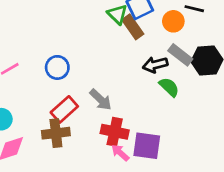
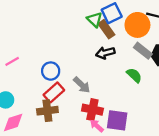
orange circle: (173, 21) -> (137, 25), size x1.5
black arrow: (155, 65) -> (105, 53), moved
blue circle: (57, 67) -> (51, 71), moved

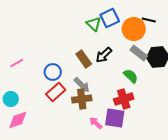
brown rectangle: (106, 29) -> (84, 59), moved
black arrow: (105, 53) -> (104, 55), turned -30
red cross: (92, 110) -> (124, 99), moved, turned -30
brown cross: (47, 111) -> (82, 99), moved

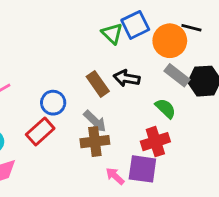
black arrow: (104, 55) -> (127, 78), turned 54
red rectangle: (56, 92) -> (40, 131), moved

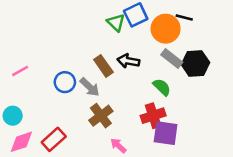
gray arrow: (95, 121) -> (90, 87), moved
red rectangle: (40, 131) -> (54, 139), moved
brown cross: (95, 142) -> (101, 116), turned -30
purple square: (142, 169) -> (166, 133), moved

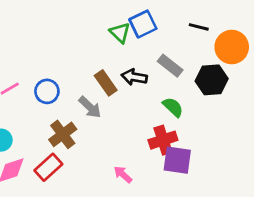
orange circle: (166, 29) -> (232, 47), moved
gray rectangle: (172, 58) -> (170, 66), moved
blue circle: (65, 82) -> (47, 91), moved
brown cross: (101, 116) -> (63, 134), moved

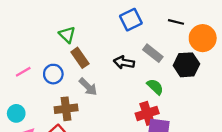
green triangle: (120, 33) -> (67, 35), moved
brown rectangle: (106, 83) -> (80, 58), moved
brown cross: (63, 134) -> (66, 109), turned 30

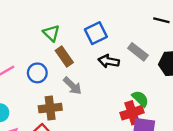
blue square: (131, 20) -> (96, 33), moved
green semicircle: (155, 87) -> (140, 99), moved

